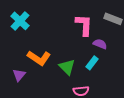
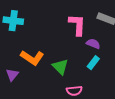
cyan cross: (20, 21) -> (13, 21), turned -36
cyan rectangle: (92, 63) -> (93, 63), moved

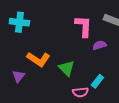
purple semicircle: (93, 44) -> (99, 45), turned -40
cyan rectangle: (93, 63) -> (97, 81), moved

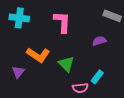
pink L-shape: (83, 26) -> (62, 22), moved

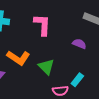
purple semicircle: (99, 41) -> (79, 44), turned 40

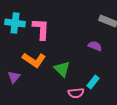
pink L-shape: (42, 25) -> (41, 29), moved

